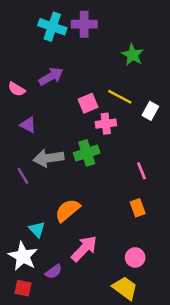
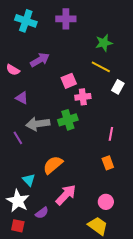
cyan cross: (52, 27) -> (26, 21), moved
green star: (133, 55) -> (104, 43), turned 30
yellow line: (120, 97) -> (101, 67), moved
pink line: (142, 171) -> (111, 134), turned 32

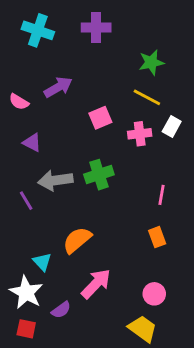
pink cross: (83, 97) -> (140, 134), moved

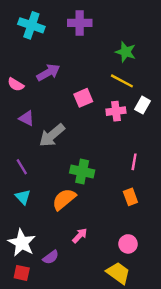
green star: (151, 62) -> (126, 52), turned 30
green cross: (99, 175) -> (82, 171), moved, turned 30
gray arrow: (55, 180) -> (52, 135), moved, turned -32
cyan triangle: (42, 262) -> (23, 197), moved
pink arrow: (96, 284) -> (80, 236), size x0.6

